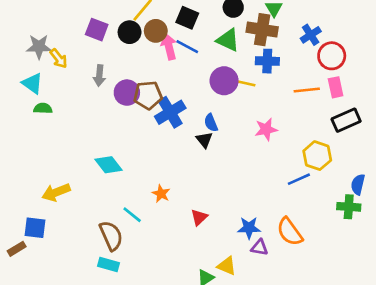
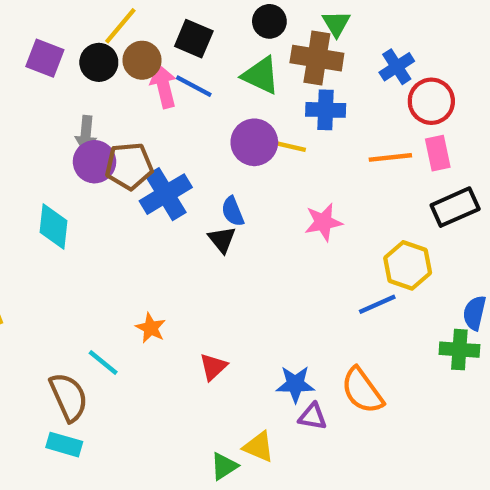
gray arrow: (99, 75) -> (86, 134), moved
cyan diamond: (109, 165) -> (53, 226), moved, turned 44

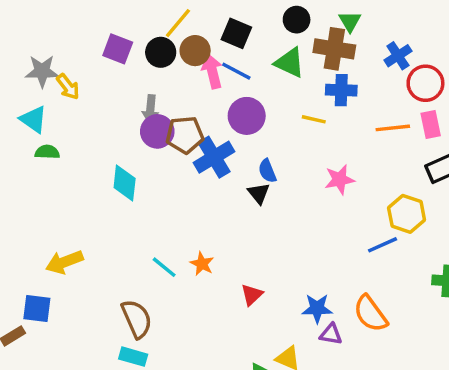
purple circle: (254, 142) -> (247, 116), moved
cyan line: (103, 363) -> (164, 267), moved

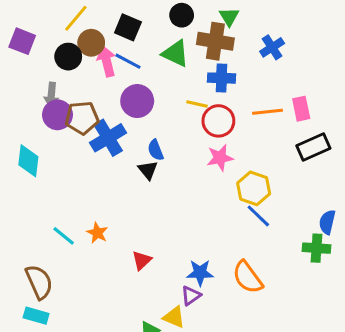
black circle: (161, 52) -> (68, 57), moved
red circle: (425, 83) -> (218, 121), moved
yellow hexagon: (407, 214) -> (254, 188), moved
blue line: (382, 245) -> (258, 216), turned 68
purple triangle: (331, 334) -> (191, 296), moved, turned -45

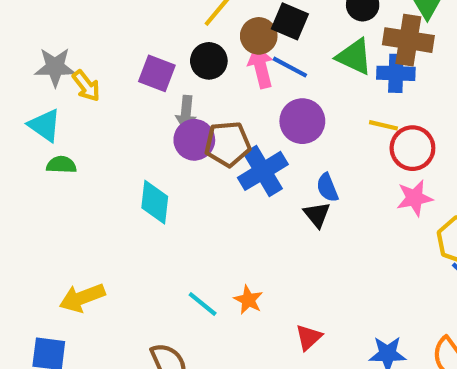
purple square: (22, 41) -> (157, 73), moved
brown circle: (91, 43) -> (259, 36), moved
blue cross: (221, 78) -> (396, 73), moved

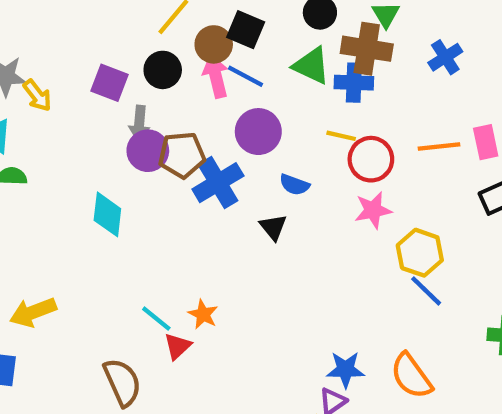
blue semicircle: (327, 188) -> (294, 185), moved, turned -48
red triangle: (309, 337) -> (178, 346), moved

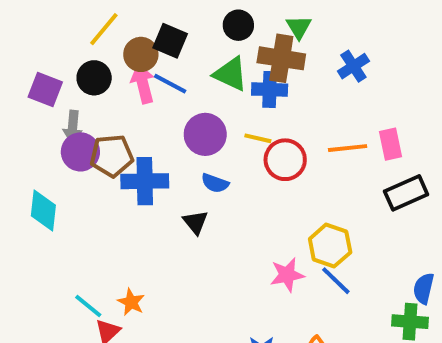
purple circle: (258, 132) -> (205, 134), moved
blue cross: (218, 183) -> (145, 181), turned 30
pink star: (373, 210) -> (287, 275), moved

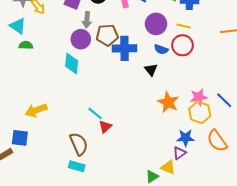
purple circle: (80, 152) -> (81, 39), moved
red circle: (285, 160) -> (182, 45), moved
yellow hexagon: (330, 246) -> (200, 112), moved
orange star: (131, 302) -> (168, 102), moved, size x1.5

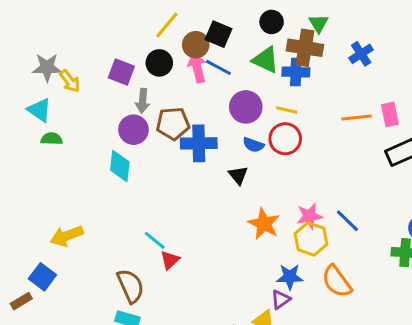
blue square: (20, 138) -> (42, 277), turned 30

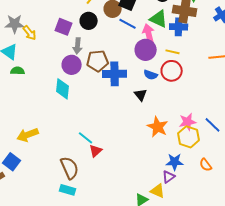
pink arrow: (197, 67) -> (149, 34), moved
orange semicircle: (337, 281) -> (206, 165), size x0.6

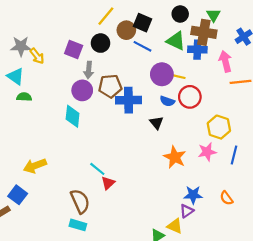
pink arrow: (149, 34) -> (225, 61), moved
yellow line: (173, 52) -> (178, 76), moved
blue line: (213, 125) -> (234, 155), turned 60
yellow hexagon: (189, 137) -> (219, 127), moved

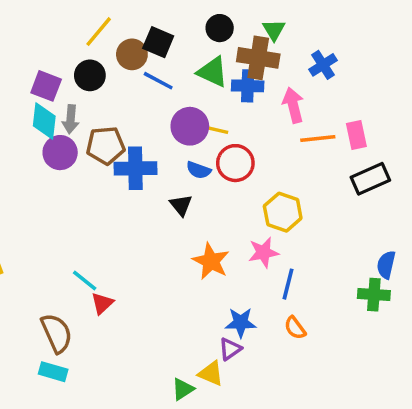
cyan diamond: (73, 116) -> (44, 121), moved
blue line: (234, 155) -> (288, 284), moved

